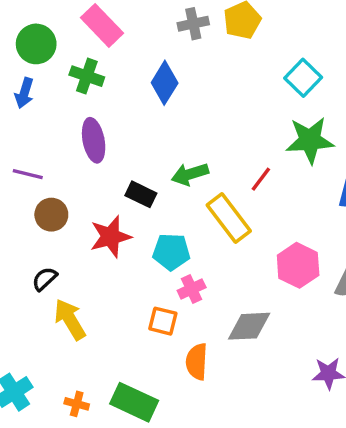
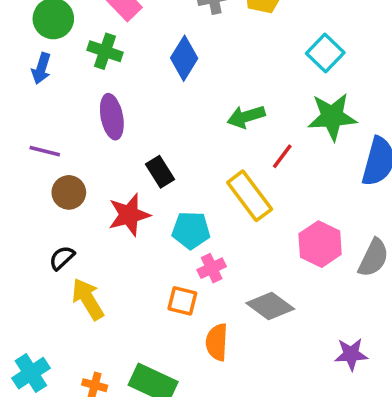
green arrow: (190, 174) -> (246, 117), moved
black rectangle: (141, 194) -> (160, 172), turned 32
gray diamond: (249, 326) -> (270, 306), turned 39

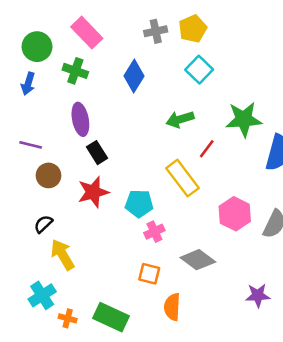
cyan square: (325, 53) -> (199, 70), moved
black rectangle: (160, 172) -> (97, 153), moved
orange square: (182, 301) -> (149, 274), moved
orange semicircle: (217, 342) -> (172, 307), moved
cyan cross: (31, 373) -> (42, 295), moved

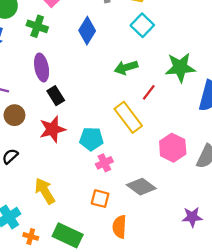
yellow arrow: (63, 255) -> (45, 191), moved

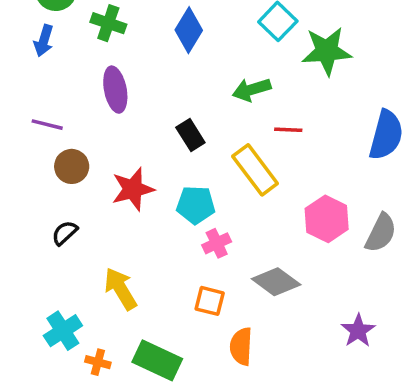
green star: (180, 67) -> (327, 51), moved
red line: (149, 92) -> (288, 130), turned 56
black rectangle: (56, 96) -> (190, 135), moved
purple star: (192, 217) -> (358, 331), turned -30

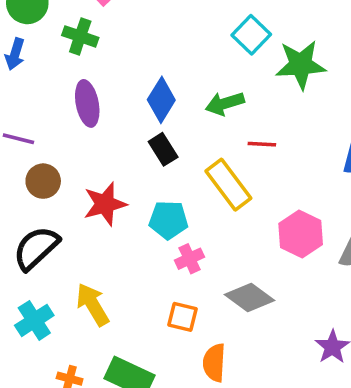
blue diamond: (189, 30) -> (161, 100), moved
black semicircle: (65, 233) -> (36, 248), size x1.8
cyan cross: (63, 331) -> (34, 320), moved

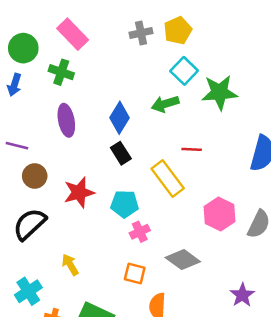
green arrow: (225, 103) -> (165, 104), moved
yellow arrow: (93, 305) -> (70, 265), size x0.7
cyan cross: (34, 320) -> (28, 291), moved

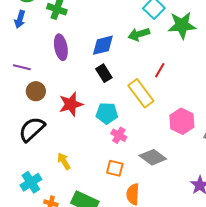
blue diamond: (119, 118) -> (103, 45), turned 45
red line: (192, 149) -> (160, 70), turned -63
pink cross: (140, 232) -> (119, 135), turned -35

